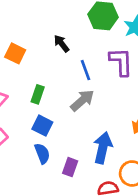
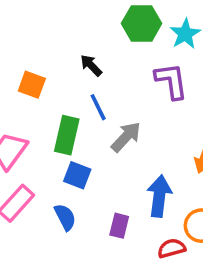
blue line: (85, 70) -> (98, 107), moved
green rectangle: (38, 94) -> (67, 135), size x1.5
blue semicircle: (42, 154) -> (65, 217), moved

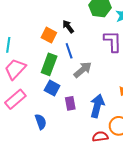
orange square: (32, 85) -> (49, 35), moved
blue semicircle: (65, 217) -> (41, 122), moved
purple rectangle: (119, 226) -> (70, 103), moved, turned -32

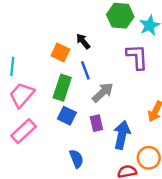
purple rectangle: (70, 103) -> (96, 123), moved
blue semicircle: (41, 122) -> (76, 159), moved

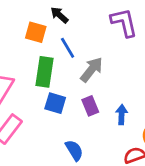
blue arrow: (122, 135) -> (122, 115), size x0.6

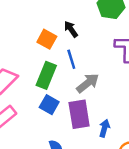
purple rectangle: (90, 106) -> (79, 114), size x1.6

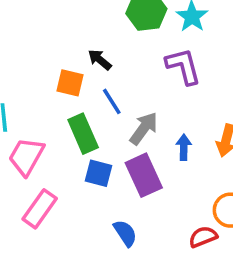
green rectangle: (46, 75) -> (83, 134), turned -30
blue arrow: (104, 128) -> (184, 147), moved

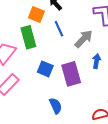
gray arrow: (144, 128) -> (84, 39), moved
green rectangle: (83, 134) -> (28, 37), moved

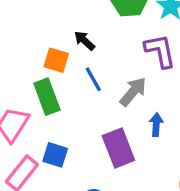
blue square: (45, 69) -> (55, 155), moved

